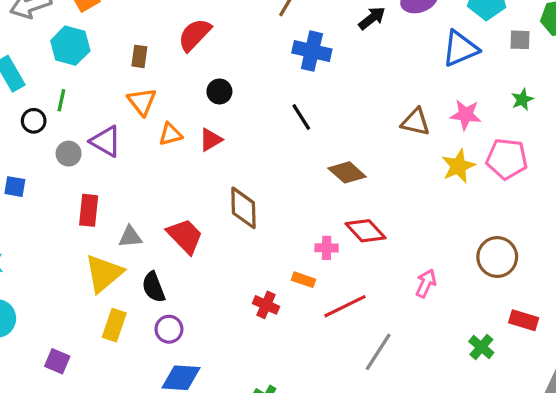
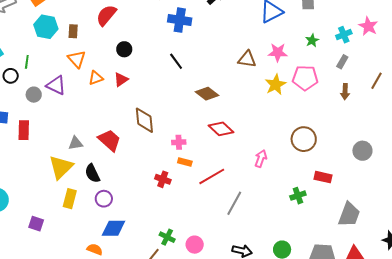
cyan hexagon: (70, 46) -> (46, 27), moved
red rectangle: (89, 210) -> (24, 130), moved
pink cross: (327, 248) -> (179, 142), moved
green cross: (481, 347) -> (298, 196), turned 35

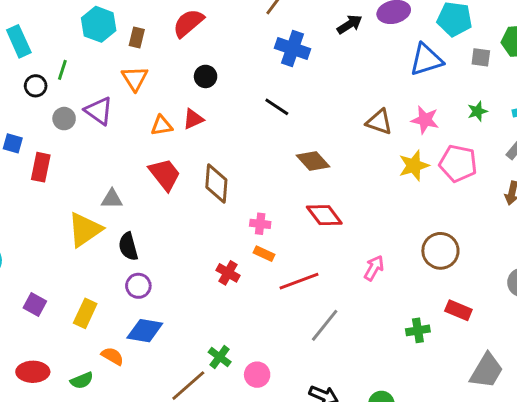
black line: (176, 61) -> (277, 107), turned -30
orange triangle: (96, 78) -> (162, 126), moved
red trapezoid: (109, 140) -> (165, 174), moved
yellow rectangle: (70, 199) -> (85, 313), moved

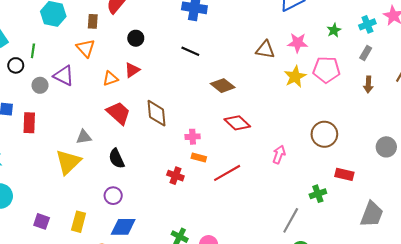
brown rectangle: (137, 38) -> (93, 21), moved
black semicircle: (128, 246) -> (117, 159), moved
gray line: (325, 325) -> (291, 220), moved

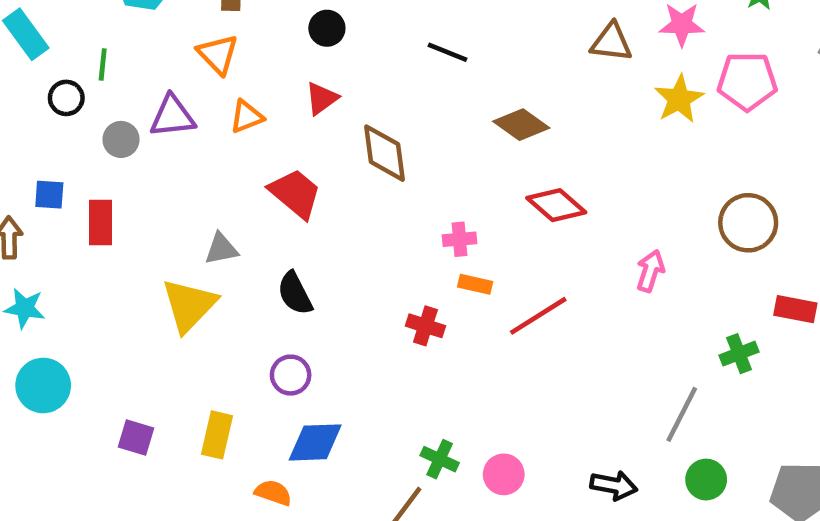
purple triangle: (64, 76) -> (172, 116), turned -30
orange triangle: (110, 79) -> (247, 117), moved
brown diamond: (156, 113) -> (385, 153), moved

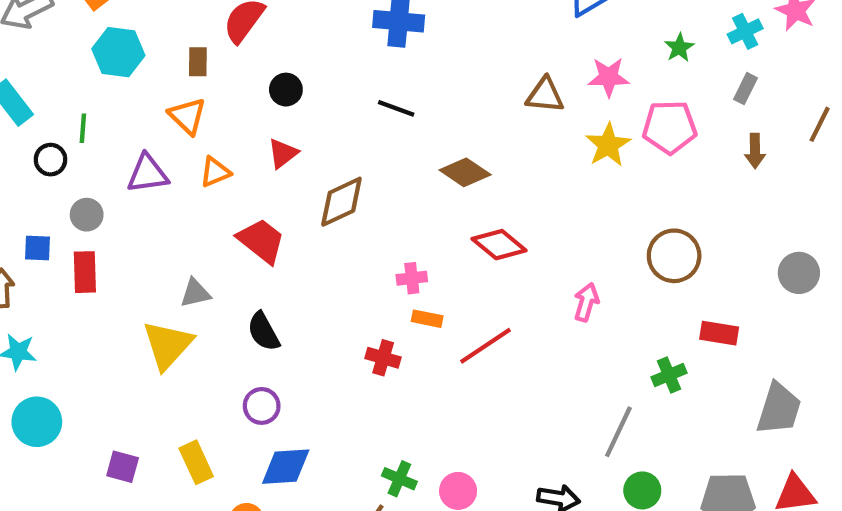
gray circle: (121, 139) -> (87, 215), moved
brown diamond: (385, 153) -> (341, 202), turned 74
yellow rectangle: (217, 435) -> (196, 462), turned -36

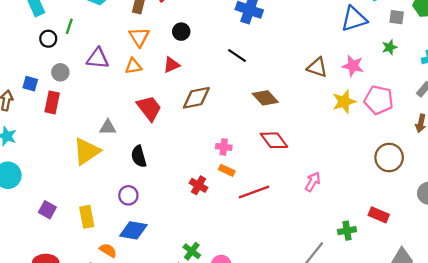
green star: (679, 48) -> (390, 47), moved
orange triangle: (187, 116) -> (139, 37), moved
brown circle: (674, 256) -> (389, 158), moved

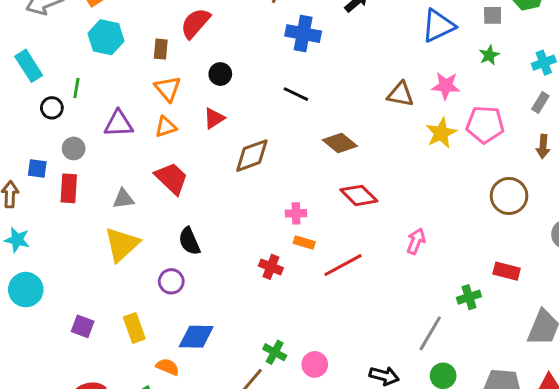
red trapezoid: (149, 108) -> (171, 178), moved
gray triangle: (108, 127) -> (123, 199), moved
purple circle: (128, 195) -> (171, 281), moved

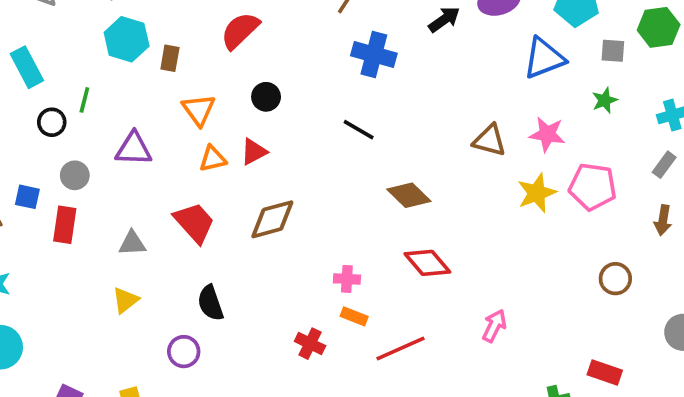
brown rectangle: (161, 49) -> (170, 58), moved
orange triangle: (166, 127) -> (213, 159), moved
brown diamond: (252, 156) -> (272, 219), moved
brown circle: (509, 196) -> (615, 279), size x0.7
yellow triangle: (122, 244) -> (125, 300), size x0.6

